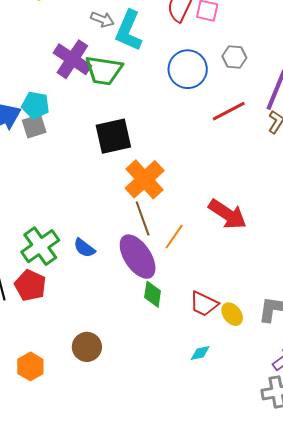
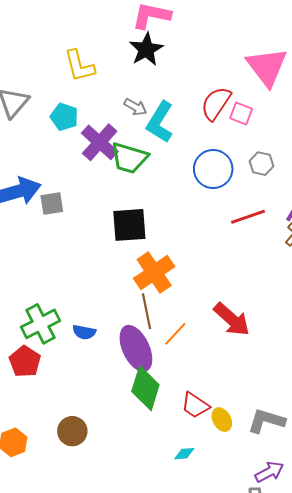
cyan pentagon: (36, 105) -> (64, 117), moved
blue semicircle: (84, 248) -> (84, 332), turned -35
green diamond: (153, 294) -> (145, 388), size x1.6

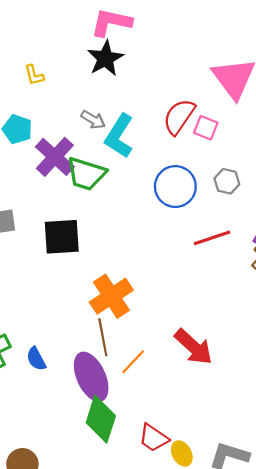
yellow L-shape: (79, 66) -> (34, 75), size x0.6
black square: (129, 225) -> (62, 237), moved
blue semicircle: (84, 332) -> (36, 359), turned 50

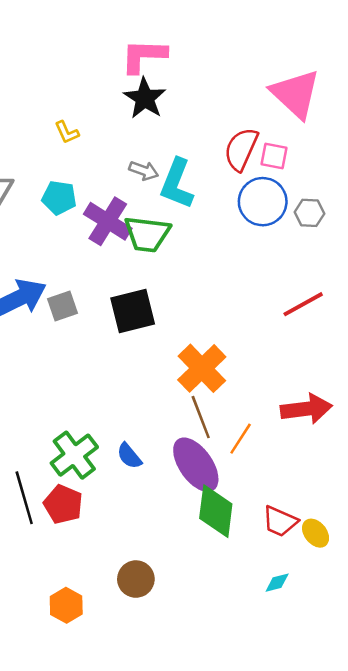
blue circle: (175, 187) -> (263, 202), moved
red line: (212, 238) -> (303, 304), moved
red arrow: (193, 347) -> (306, 409), turned -39

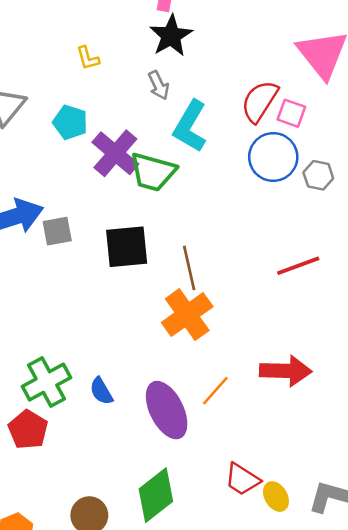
gray arrow: (144, 171) -> (159, 85), moved, turned 36
brown line: (201, 417) -> (189, 268), moved
green diamond: (216, 511) -> (156, 495), moved, turned 36

